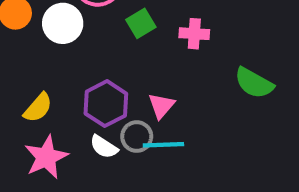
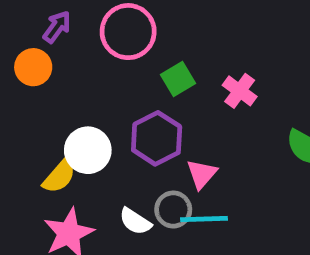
white circle: (63, 23) -> (88, 150), moved
pink cross: (194, 34) -> (240, 91), turned 32
purple hexagon: (106, 104) -> (157, 138), moved

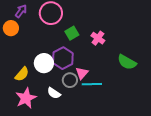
white circle: (88, 150) -> (44, 63), moved
gray circle: (173, 210) -> (70, 80), moved
cyan line: (204, 219) -> (92, 84), moved

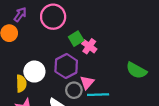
pink cross: (98, 38) -> (89, 46), moved
white circle: (44, 63) -> (34, 72), moved
yellow semicircle: (22, 74) -> (21, 84), turned -42

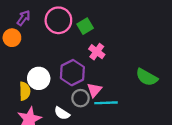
green square: (76, 39) -> (85, 26), moved

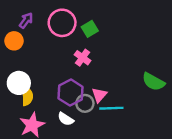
pink cross: (97, 52) -> (83, 58), moved
purple hexagon: (72, 73) -> (70, 93), moved
white circle: (39, 78) -> (19, 83), moved

